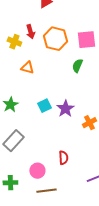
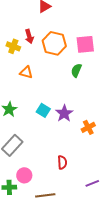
cyan square: (44, 106) -> (43, 110), turned -32
pink circle: (37, 171) -> (24, 175), moved

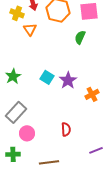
orange triangle: (26, 72) -> (30, 29), moved, turned 40
pink circle: (24, 175) -> (27, 133), moved

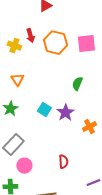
orange triangle: (30, 29) -> (17, 80), moved
green semicircle: (80, 37) -> (77, 84), moved

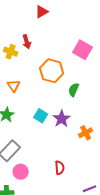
orange hexagon: (55, 43) -> (52, 71), moved
pink square: (86, 44) -> (83, 50), turned 36

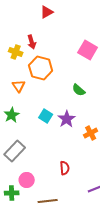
orange hexagon: (52, 71) -> (41, 68), moved
green semicircle: (74, 90) -> (79, 90), turned -72
pink circle: (21, 172) -> (27, 180), moved

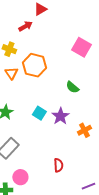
red arrow: (32, 42) -> (25, 26), moved, turned -104
orange triangle: (19, 86) -> (11, 73), moved

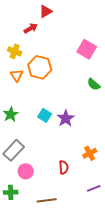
green semicircle: (72, 87) -> (94, 84), moved
orange cross: (84, 130) -> (90, 153), moved
pink circle: (20, 177) -> (26, 171), moved

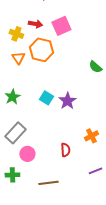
red arrow: (31, 28) -> (35, 24), moved, turned 40
pink square: (87, 49) -> (61, 26), moved, turned 36

